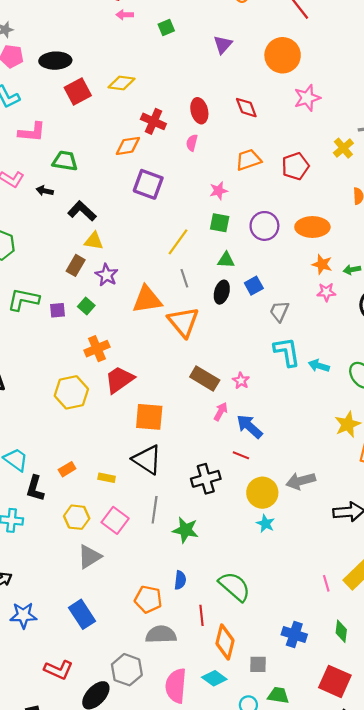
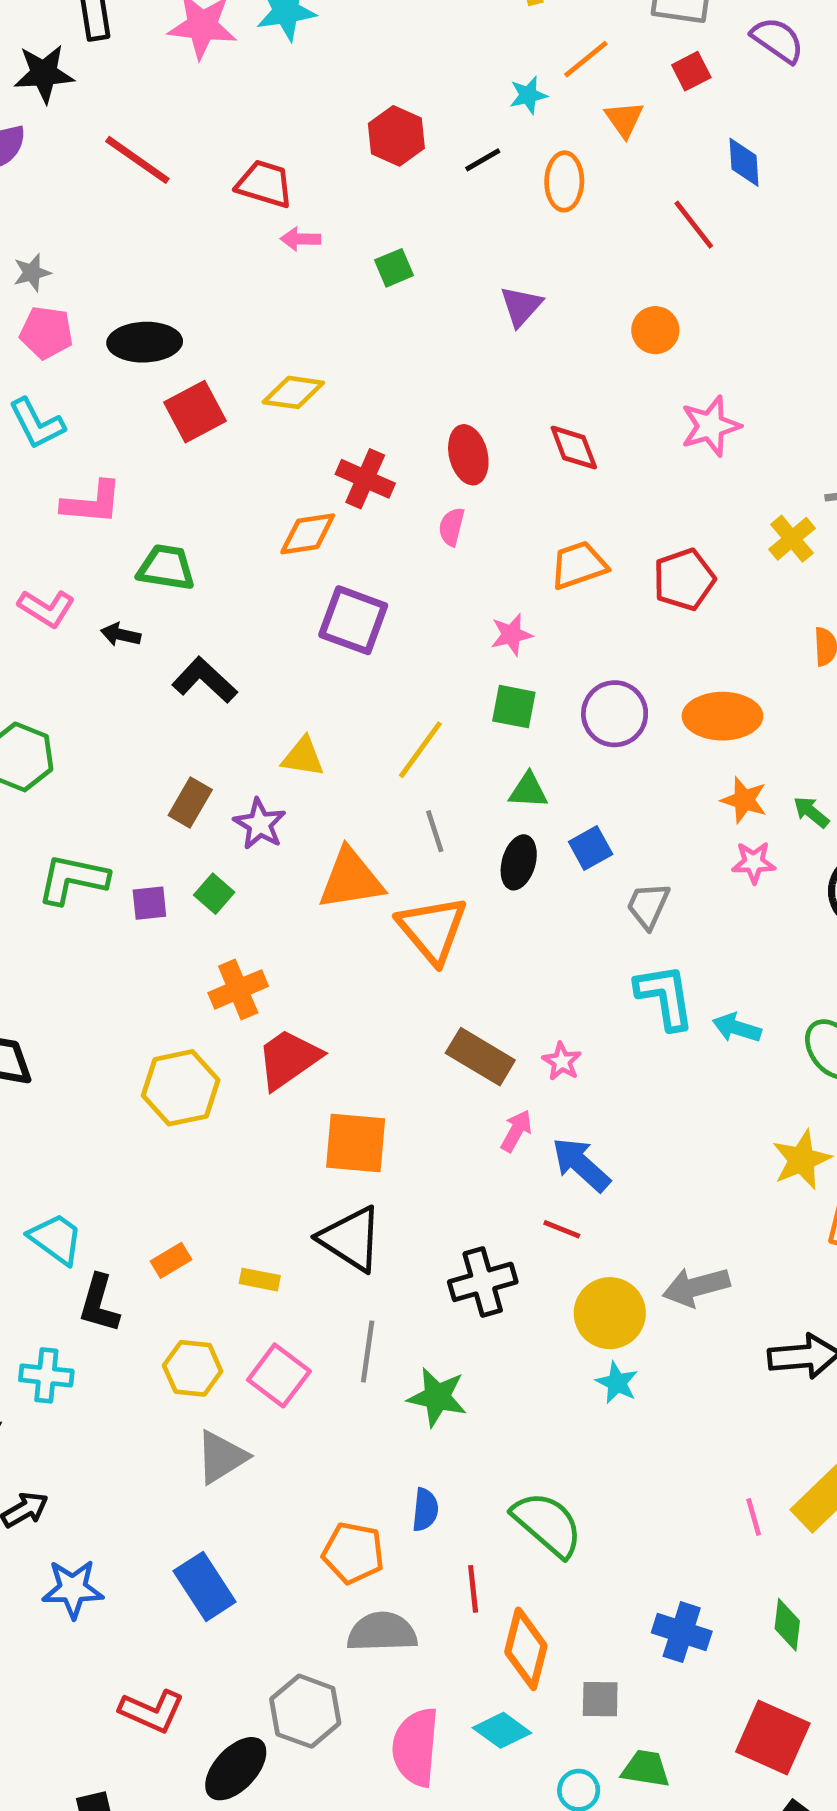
orange circle: (283, 55) -> (655, 330), size x0.6
yellow triangle: (94, 241) -> (303, 757), moved
green arrow: (352, 270) -> (811, 812), turned 49

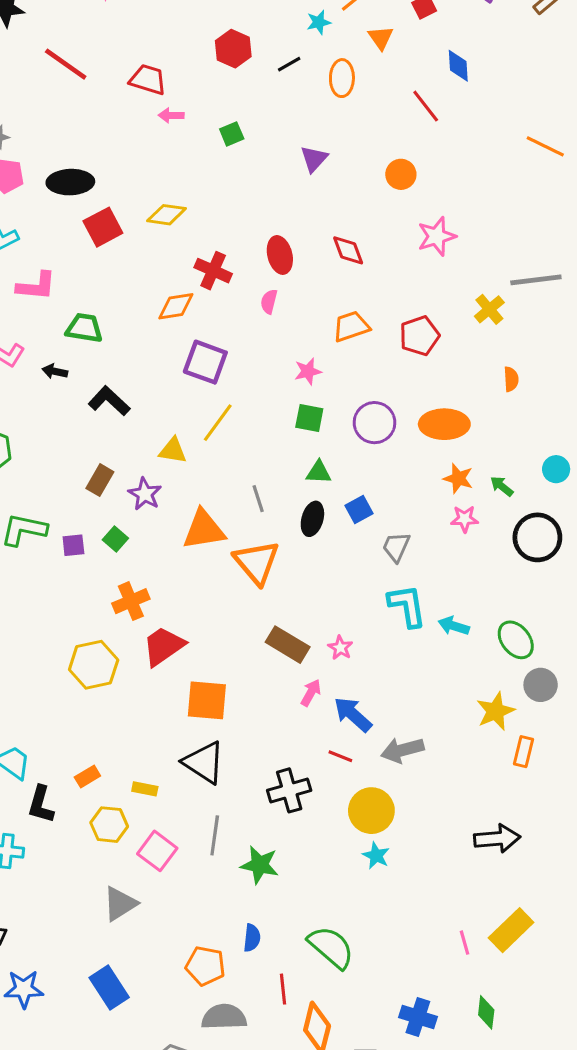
yellow line: (420, 750) -> (218, 423), moved
gray arrow: (696, 1287) -> (402, 750), moved
yellow hexagon: (193, 1368) -> (109, 825), moved

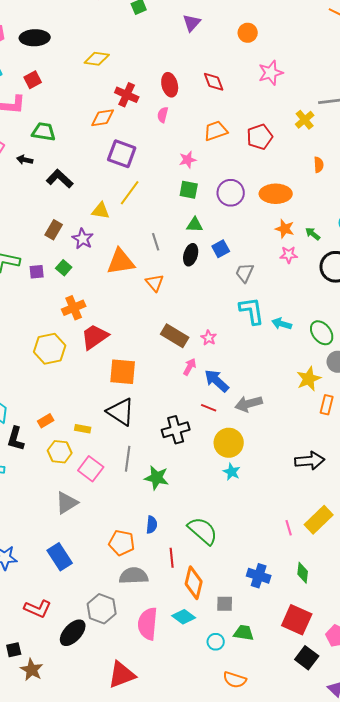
red square: (103, 227) -> (33, 80), moved, size x0.7
orange triangle: (257, 562) -> (155, 283), size x0.6

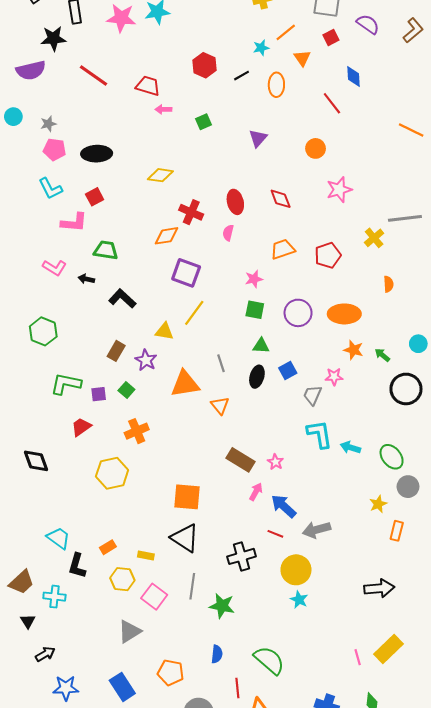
pink star: (289, 255) -> (334, 377), moved
red trapezoid: (95, 337) -> (81, 427), moved, size x0.7
yellow star: (309, 379) -> (378, 504), size x0.7
orange pentagon: (122, 543) -> (171, 673), moved

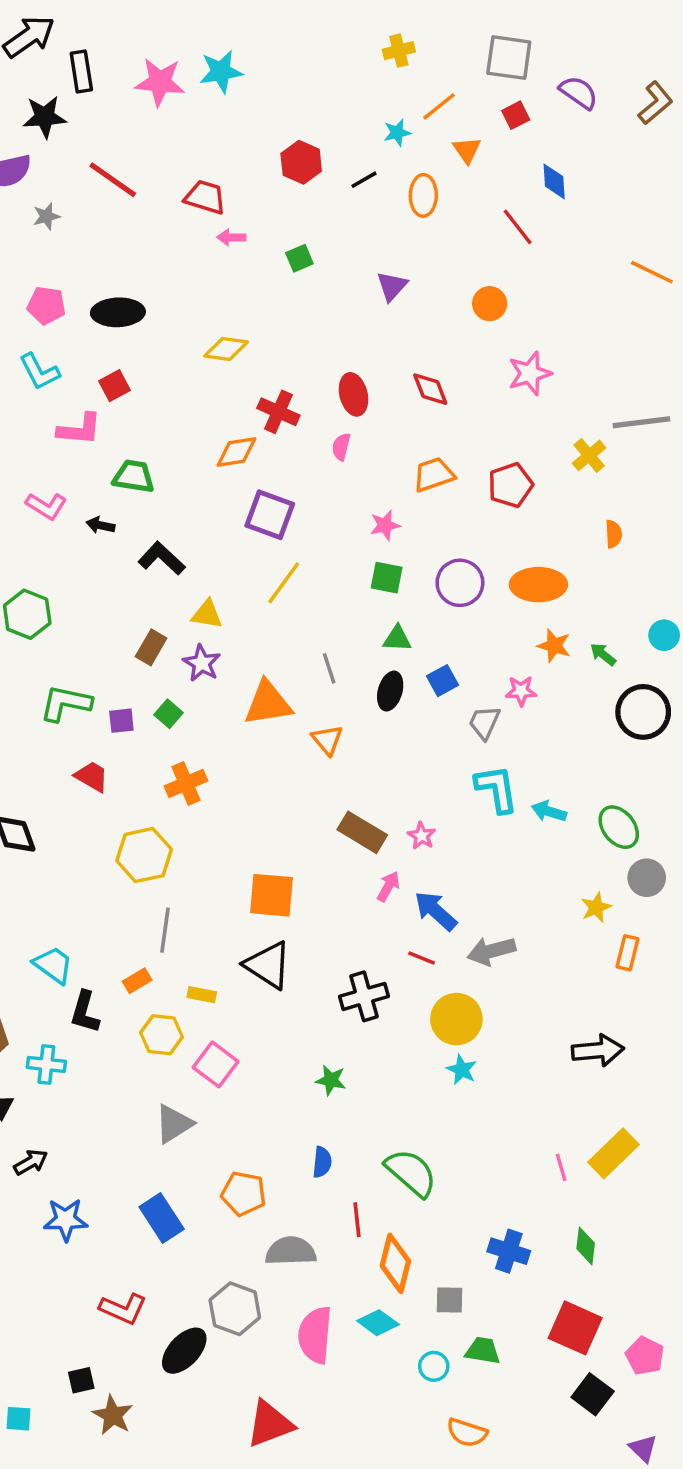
gray star: (48, 124) -> (46, 216), moved
yellow triangle: (164, 331) -> (207, 614), moved
red trapezoid: (81, 427) -> (92, 777), turned 65
gray line: (192, 586) -> (165, 930), moved
green star: (222, 606) -> (331, 1080), size x0.7

